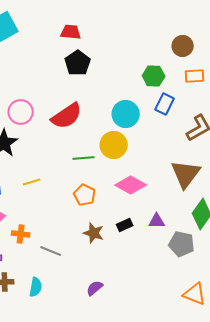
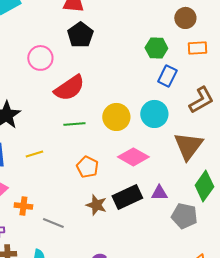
pink circle: (21, 112) -> (40, 58), moved
cyan circle: (126, 114) -> (154, 114), moved
green line: (84, 158) -> (74, 124), moved
black rectangle: (125, 225) -> (127, 197), size x1.8

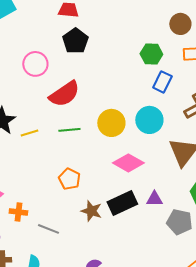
yellow line: (34, 154) -> (29, 133), moved
orange pentagon: (87, 167) -> (69, 179), moved

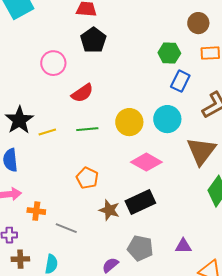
red semicircle: (64, 94) -> (82, 93), size x0.7
purple triangle: (154, 199) -> (183, 246), moved
gray pentagon: (179, 222) -> (140, 248), moved

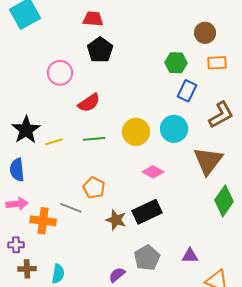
pink diamond: (146, 162) -> (153, 172), size x0.7
orange cross: (36, 211) -> (43, 221), size x1.4
gray line: (66, 228) -> (71, 208), moved
gray pentagon: (140, 248) -> (147, 258), turned 30

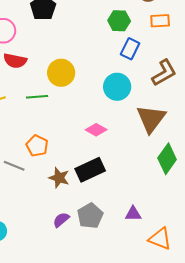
red semicircle: (89, 103) -> (15, 61), moved, turned 45
yellow circle: (136, 132) -> (61, 73), moved
purple semicircle: (117, 275) -> (61, 220), moved

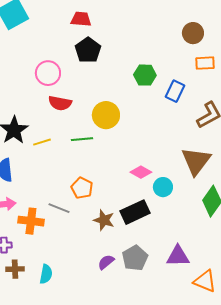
green hexagon: (119, 21) -> (145, 75), moved
cyan circle: (117, 87) -> (163, 187), moved, size x0.7
purple triangle: (133, 214) -> (178, 256), size x1.4

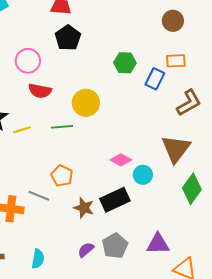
orange rectangle: (205, 63) -> (176, 61), moved
cyan semicircle: (46, 274) -> (38, 259), moved

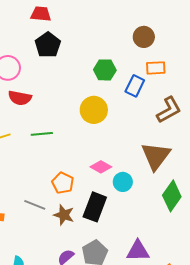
brown circle: (173, 21) -> (144, 37), moved
yellow circle: (86, 103) -> (94, 110), moved
orange pentagon: (62, 176) -> (63, 183), moved
gray line: (39, 196) -> (35, 205), moved
black rectangle: (115, 200) -> (95, 207), turned -44

